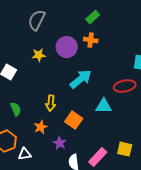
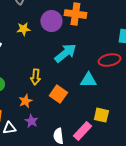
orange cross: (91, 40) -> (75, 14), size x1.5
purple star: (60, 143) -> (31, 121), moved
yellow square: (125, 149) -> (101, 115), moved

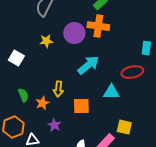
orange square: (58, 94) -> (81, 106), turned -36
orange star: (25, 101) -> (42, 103), moved
purple star: (31, 121) -> (54, 125), moved

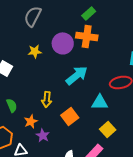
orange star: (42, 103) -> (31, 121), moved
orange square: (81, 106) -> (70, 116), turned -36
yellow square: (124, 127) -> (108, 129), moved, turned 35

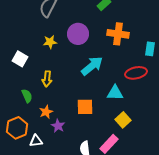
orange cross: (87, 36) -> (118, 34), moved
yellow arrow: (47, 99) -> (47, 79), moved
orange square: (70, 116) -> (85, 107), turned 36

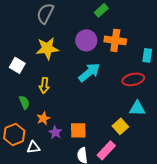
purple circle: (78, 34) -> (86, 40), moved
yellow star: (50, 42) -> (47, 48), size x1.6
cyan triangle: (115, 93) -> (137, 108), moved
orange square: (85, 107) -> (78, 130), moved

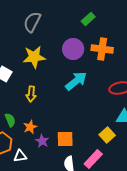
green semicircle: (24, 102) -> (10, 120), moved

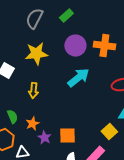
green rectangle: (88, 19) -> (66, 16), moved

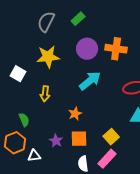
orange star: (32, 124) -> (75, 114), moved
yellow square: (109, 132) -> (111, 137), moved

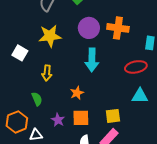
cyan arrow: (90, 81) -> (92, 60), turned 130
green semicircle: (24, 120) -> (37, 99), moved
yellow square: (111, 137) -> (113, 116), turned 35

